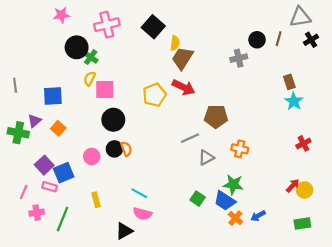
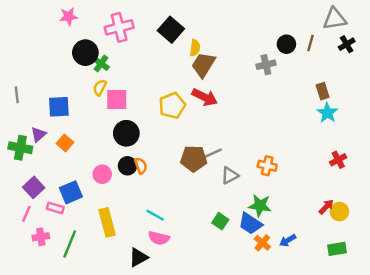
brown pentagon: (216, 116) -> (194, 159), moved
purple square: (44, 165) -> (34, 187), moved
yellow rectangle: (96, 200) -> (107, 222), size x1.6

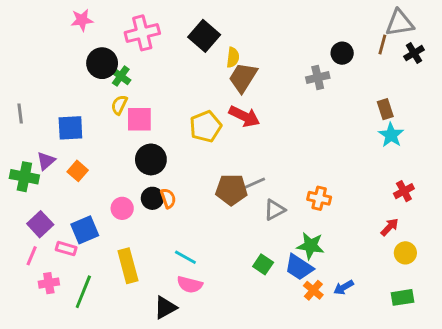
brown line: (311, 43) -> (382, 44), moved
red arrow: (326, 207) -> (390, 227), moved

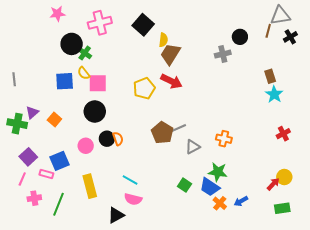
yellow semicircle: (119, 105) -> (84, 73), turned -64
blue square: (70, 128) -> (65, 81), moved
black circle: (151, 159) -> (95, 111), moved
brown pentagon: (231, 190) -> (162, 133), turned 30
red arrow: (390, 227) -> (273, 184), moved

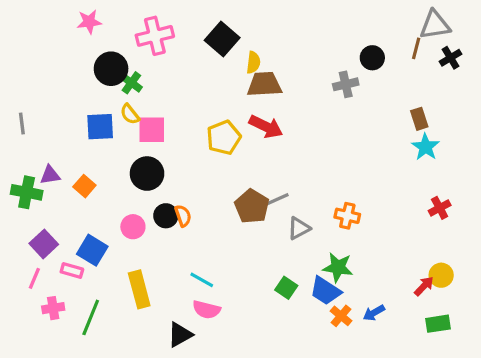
brown trapezoid: (170, 54) -> (264, 84), turned 55
purple triangle: (32, 112) -> (50, 175), turned 32
blue square: (59, 161) -> (92, 250), turned -36

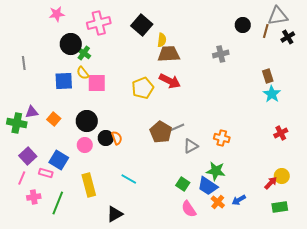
black circle: (372, 58) -> (243, 25), moved
gray line: (22, 123) -> (24, 63), moved
black circle: (147, 174) -> (87, 121), moved
pink semicircle: (206, 310) -> (189, 209), moved, turned 42

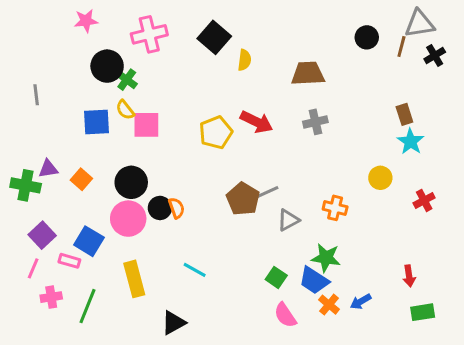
brown trapezoid: (169, 54) -> (308, 74), moved
gray cross: (221, 54) -> (315, 122), moved
pink circle: (85, 145) -> (128, 219), size x1.5
yellow circle: (282, 176) -> (380, 178), moved
red arrow: (271, 183) -> (409, 276), turned 128

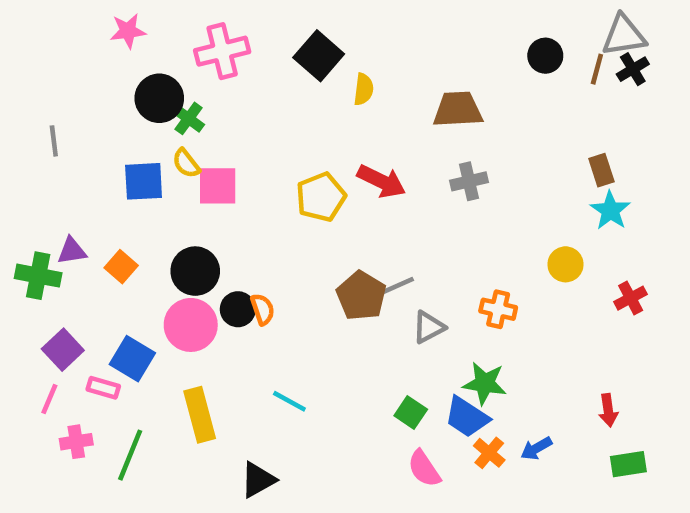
black cross: (435, 55) -> (633, 69), moved

